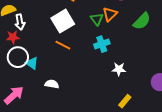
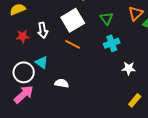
orange triangle: (110, 14) -> (136, 13), moved
white arrow: (20, 22) -> (43, 30), moved
white circle: (18, 57) -> (24, 72), moved

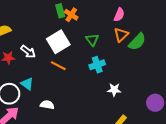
white arrow: (43, 30) -> (28, 52), turned -42

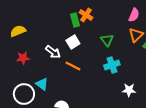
green rectangle: (60, 11) -> (75, 20), moved
white square: (58, 42) -> (73, 42), size x0.6
white arrow: (28, 52) -> (53, 52), moved

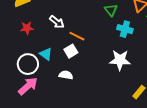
white square: (73, 42) -> (71, 51), moved
cyan cross: (112, 65) -> (125, 29), moved, turned 35
white star: (129, 90) -> (120, 60), moved, size x1.5

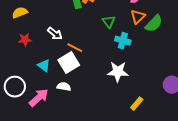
white square: (71, 51) -> (69, 63), size x1.5
white circle: (28, 64) -> (15, 87), moved
pink arrow: (28, 86) -> (39, 98), moved

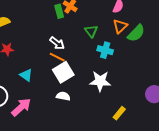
white arrow: (55, 34) -> (57, 43), moved
white square: (69, 63) -> (63, 72), moved
white semicircle: (64, 87) -> (63, 96), moved

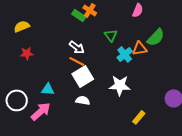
green rectangle: (59, 11) -> (79, 15), turned -40
orange triangle: (120, 26) -> (140, 48), moved, turned 35
cyan cross: (105, 50) -> (125, 54), turned 35
cyan triangle: (26, 75) -> (48, 89), moved, turned -32

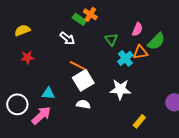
pink semicircle: (138, 10) -> (137, 29), moved
white arrow: (77, 47) -> (67, 38), moved

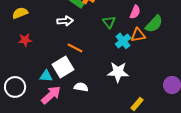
white arrow: (67, 38) -> (65, 21), turned -42
white square: (83, 80) -> (63, 67), moved
pink arrow: (41, 115) -> (51, 95), moved

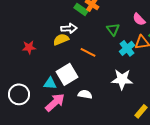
pink semicircle: (135, 12) -> (139, 19), turned 112
yellow semicircle: (20, 13) -> (61, 39), moved
orange line: (75, 48) -> (88, 52), moved

